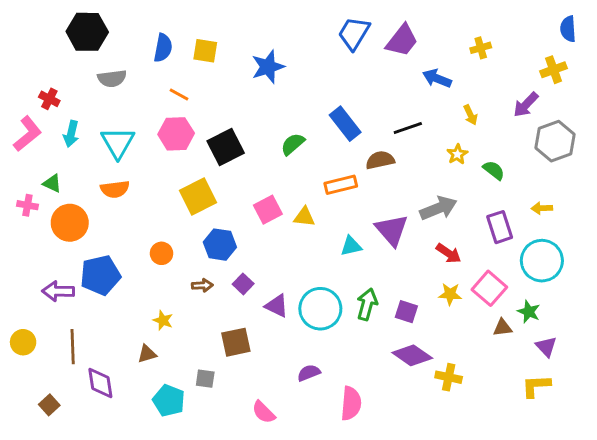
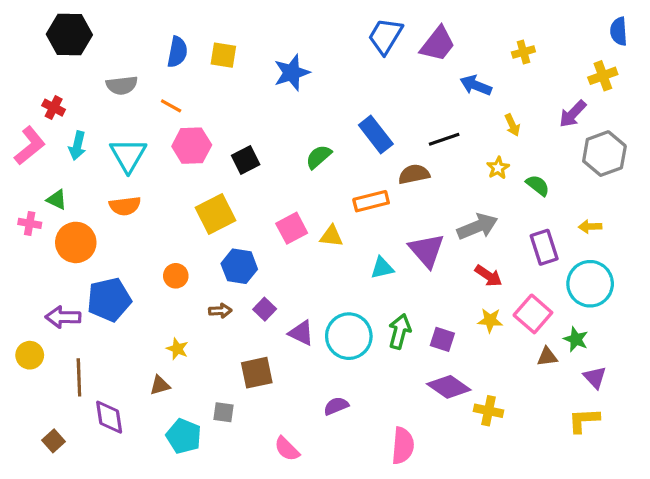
black hexagon: (87, 32) -> (69, 35), moved
orange line: (179, 94) -> (171, 106), moved
black square: (226, 147) -> (246, 160), size x0.7
yellow circle: (23, 342) -> (30, 355), moved
pink semicircle: (351, 403) -> (403, 446), moved

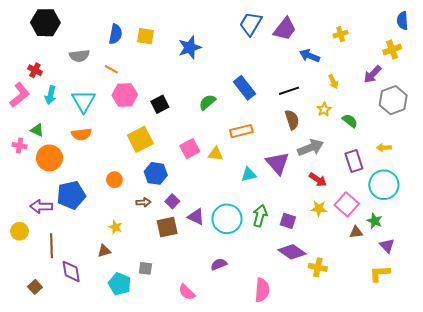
brown semicircle: (414, 174) -> (292, 120), moved, turned 84
brown square: (257, 373) -> (167, 227), moved

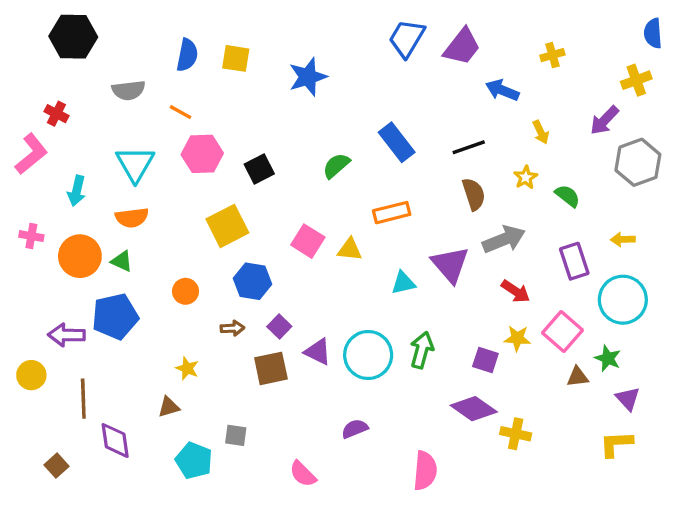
cyan arrow: (50, 95) -> (77, 191), moved
green triangle: (37, 130) -> (122, 261), moved
pink square: (190, 149) -> (308, 241), turned -30
purple square: (288, 221) -> (485, 360), moved

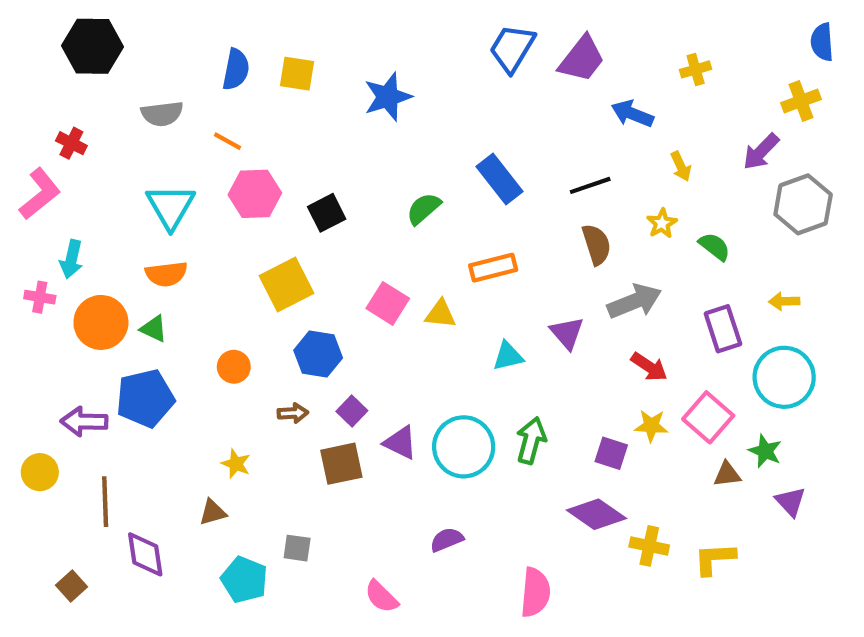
cyan arrow: (77, 191) -> (71, 259), moved
purple triangle: (450, 265) -> (567, 333), size x0.7
yellow L-shape: (616, 444) -> (715, 559), moved

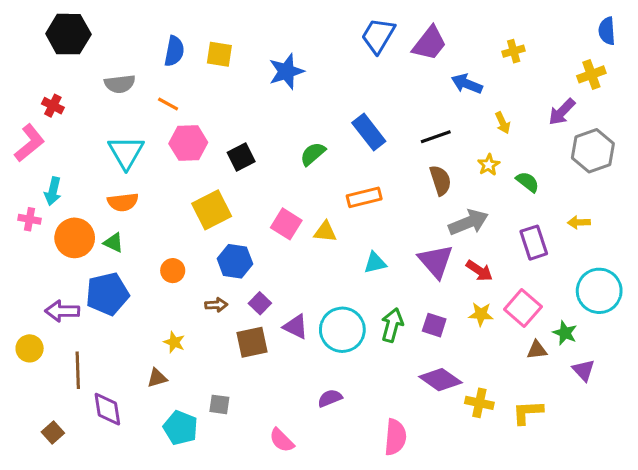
purple triangle: (567, 333) -> (436, 261), moved, size x1.4
cyan circle: (784, 377) -> (599, 291), moved
purple square: (611, 453) -> (434, 325), moved

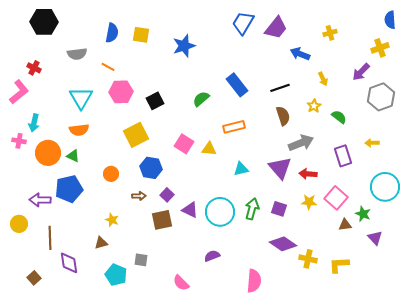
red arrow: (479, 271) -> (308, 174), turned 150

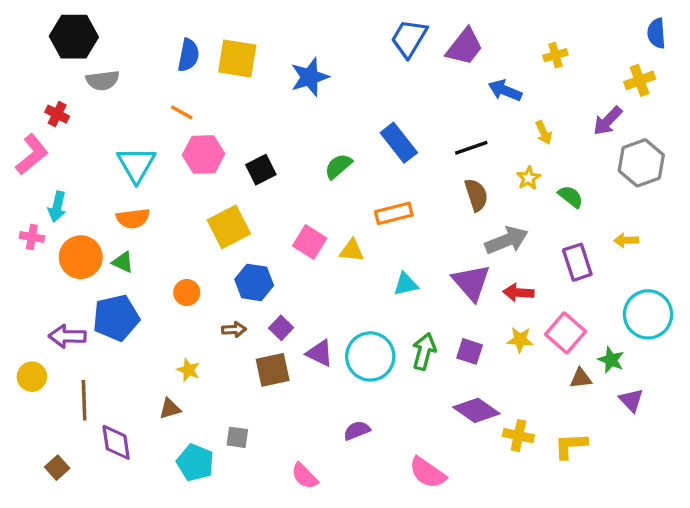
yellow square: (141, 35) -> (237, 59), size x1.4
gray semicircle: (77, 54) -> (103, 80), moved
pink semicircle: (254, 281) -> (427, 473), turned 120

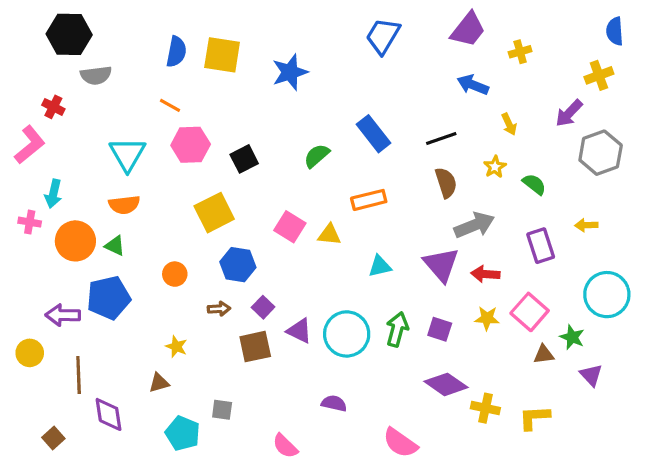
purple trapezoid: (465, 47) -> (468, 30), moved
purple semicircle: (357, 431) -> (334, 403), turned 35

